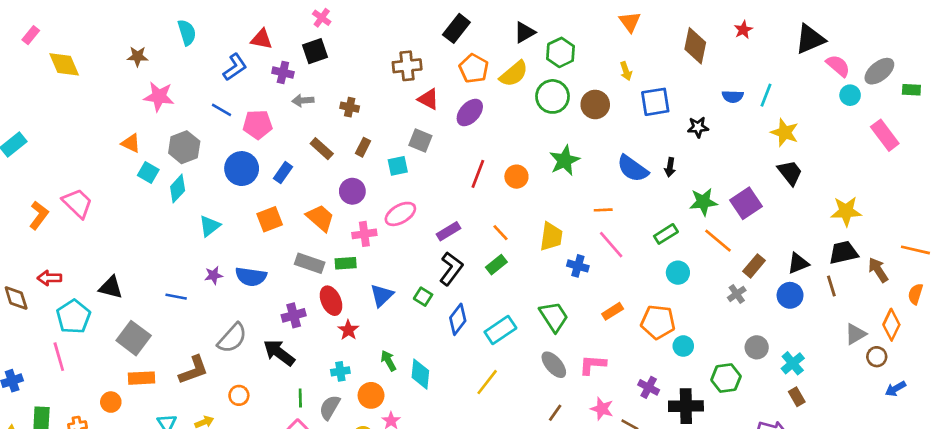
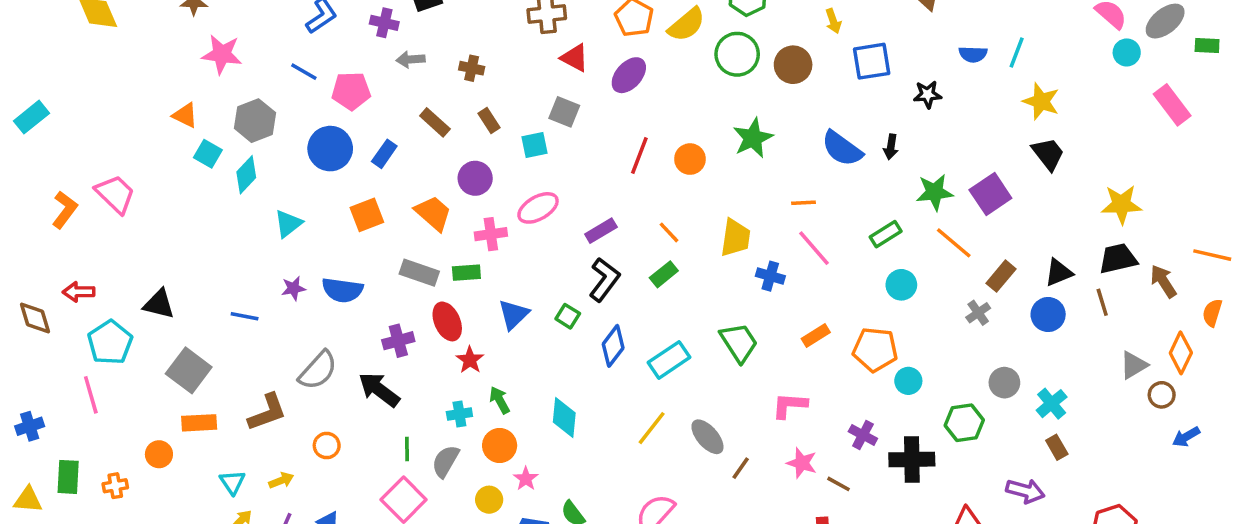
brown rectangle: (363, 147) -> (489, 121), turned -60
green arrow: (388, 361) -> (500, 400), moved
gray ellipse: (554, 365) -> (707, 437), moved

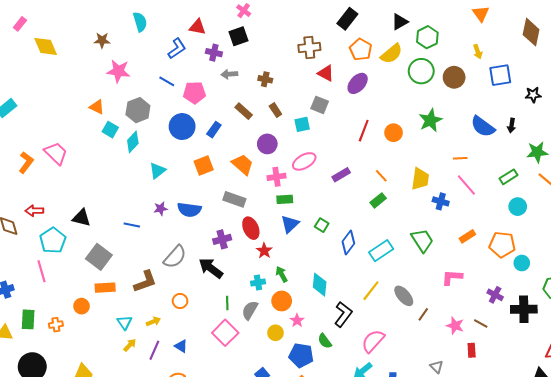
green rectangle: (466, 273) -> (285, 199), moved
black L-shape: (604, 280) -> (343, 314), moved
pink star: (802, 463) -> (455, 326), moved

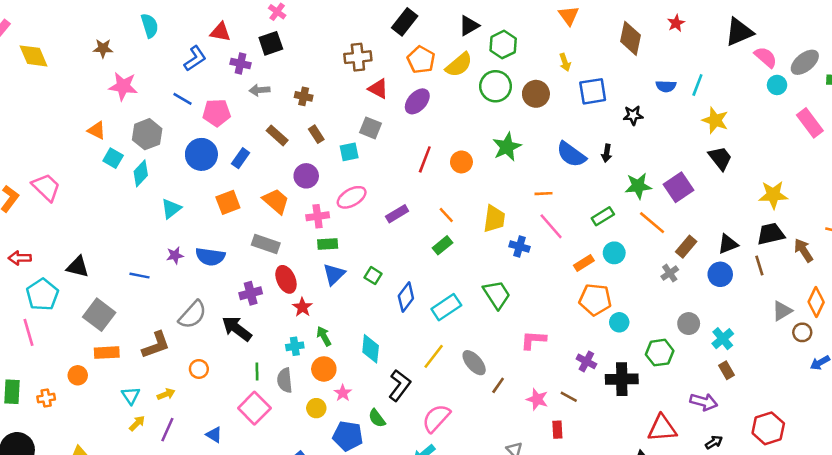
orange rectangle: (467, 236) -> (584, 263), moved
gray semicircle: (250, 310) -> (285, 380), turned -36
blue triangle: (181, 346) -> (214, 435), moved

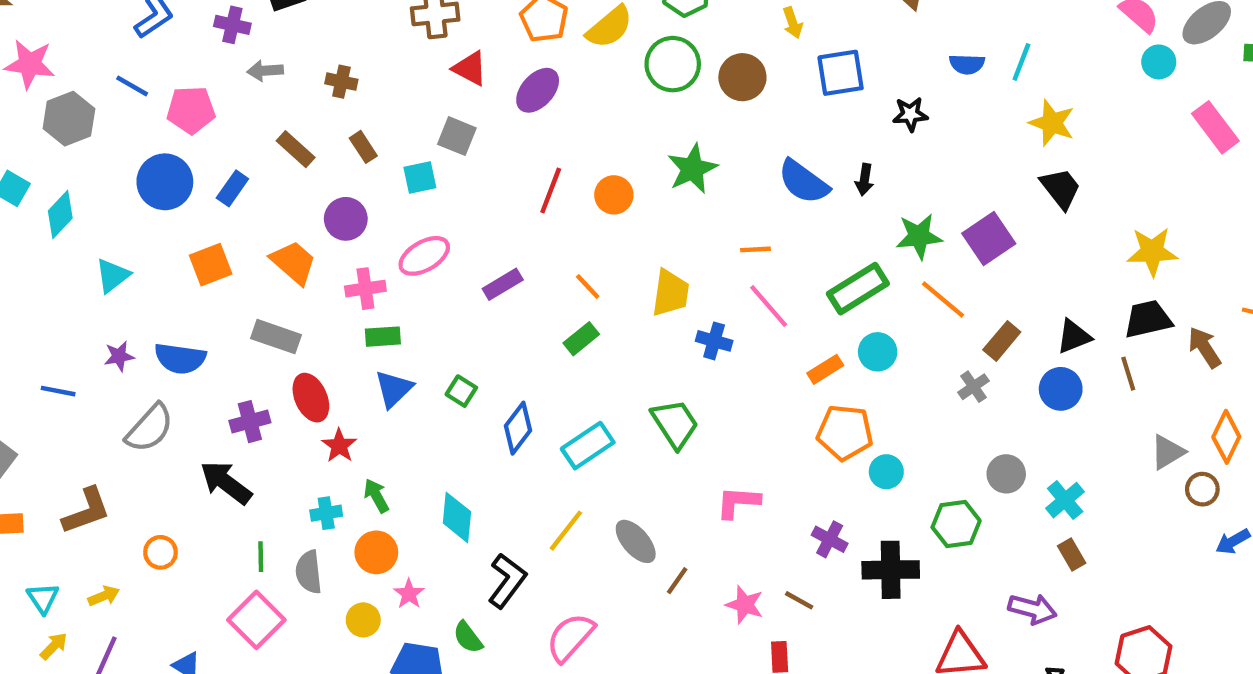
gray hexagon: (147, 134) -> (69, 119), moved
green rectangle: (603, 216) -> (858, 289), size x1.5
gray semicircle: (193, 315) -> (150, 428), moved

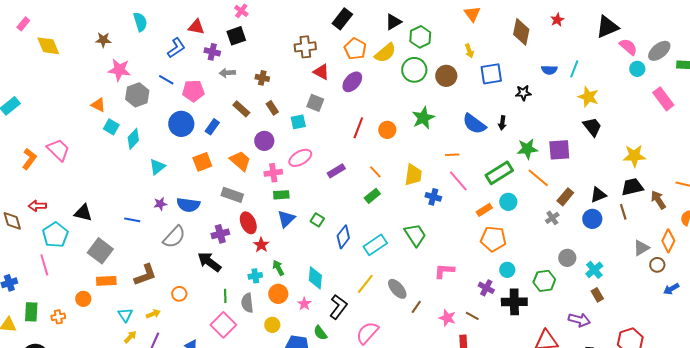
purple square: (989, 238) -> (559, 150), turned 30
cyan circle: (886, 472) -> (507, 270), moved
pink star: (409, 594) -> (304, 304), moved

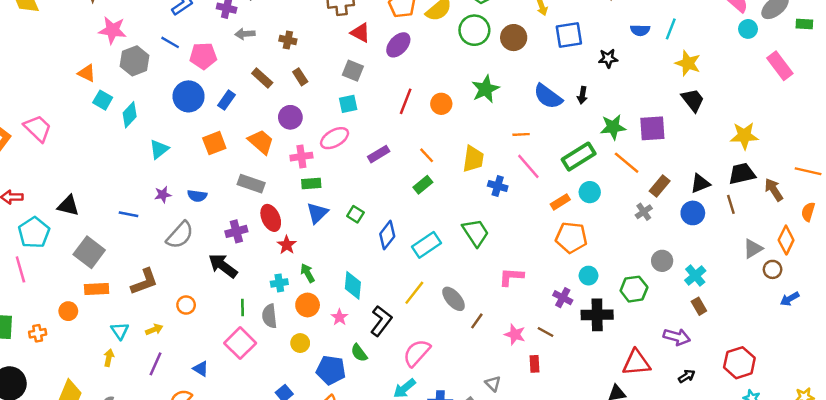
cyan square: (298, 122) -> (348, 104), moved
blue semicircle: (188, 205) -> (197, 196), size x0.7
yellow arrow: (130, 337) -> (109, 358), moved, turned -32

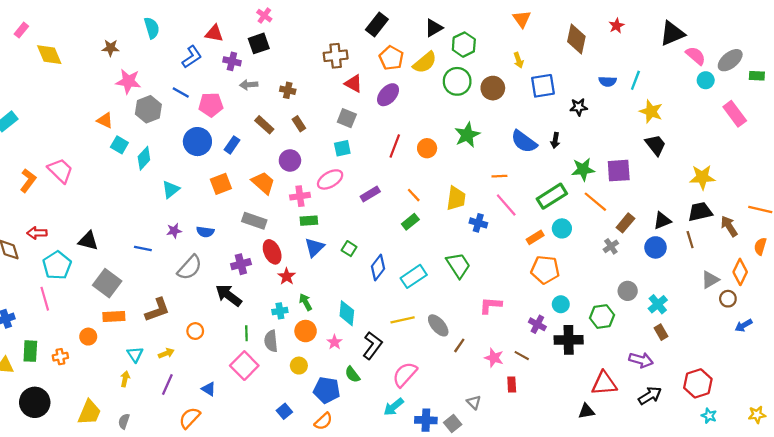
yellow line: (414, 293) -> (403, 320), turned 40
black arrow: (687, 376) -> (650, 396), size x1.5

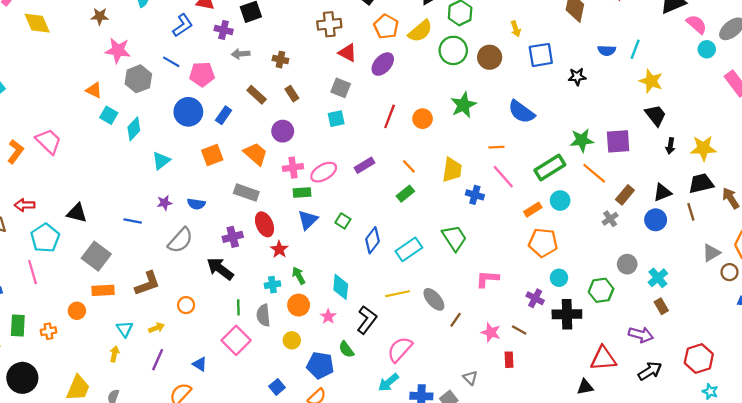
black arrow: (555, 140) -> (670, 146), moved
pink ellipse: (330, 179) -> (324, 172), moved

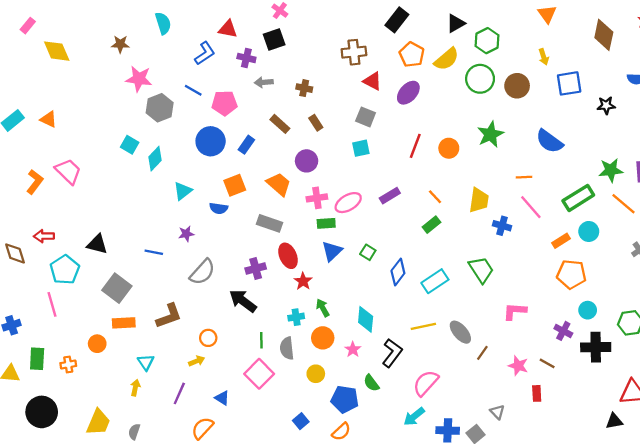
orange triangle: (94, 90) -> (49, 119), moved
blue semicircle: (196, 204) -> (219, 208), moved
yellow arrow: (157, 328) -> (197, 361), moved

